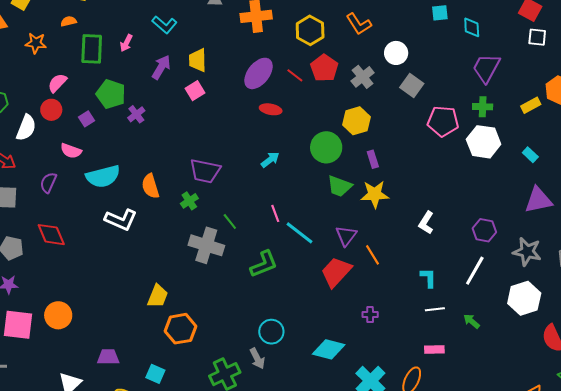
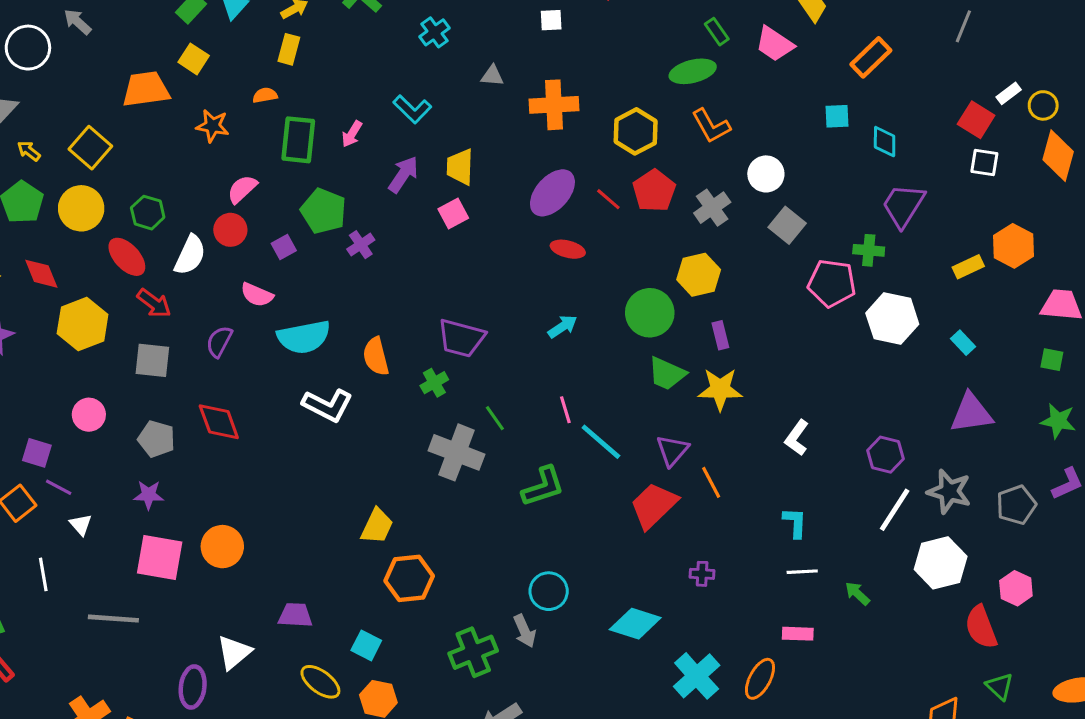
green cross: (483, 107) -> (869, 250), moved
white line: (475, 271) -> (895, 510), moved

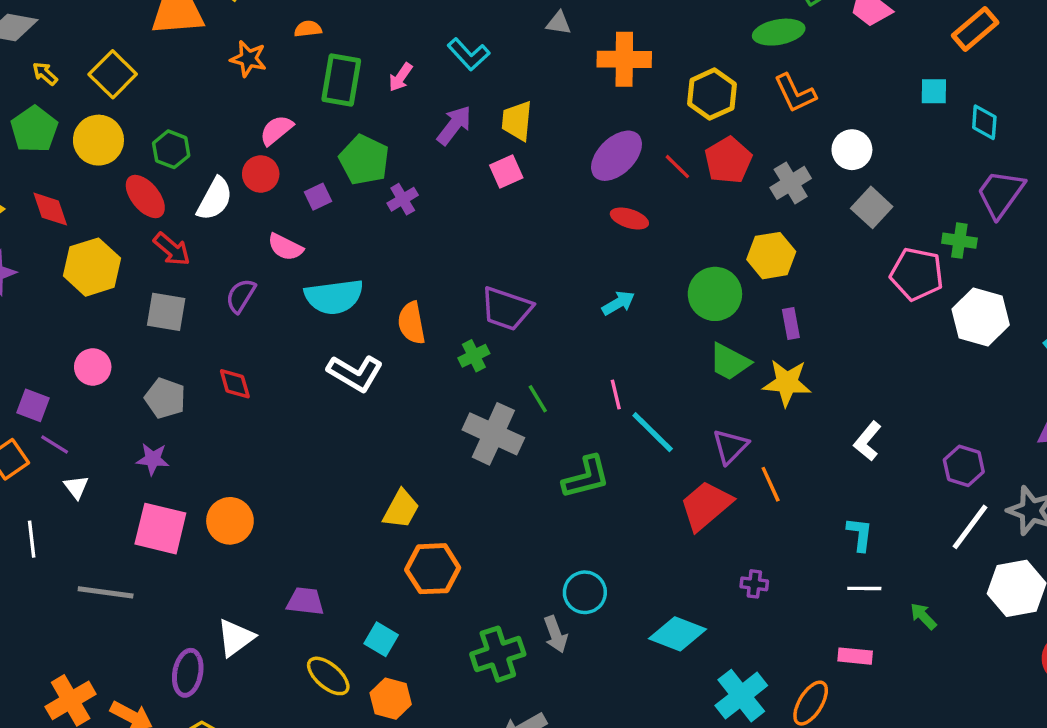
red diamond: (219, 422) -> (235, 384), size x0.7

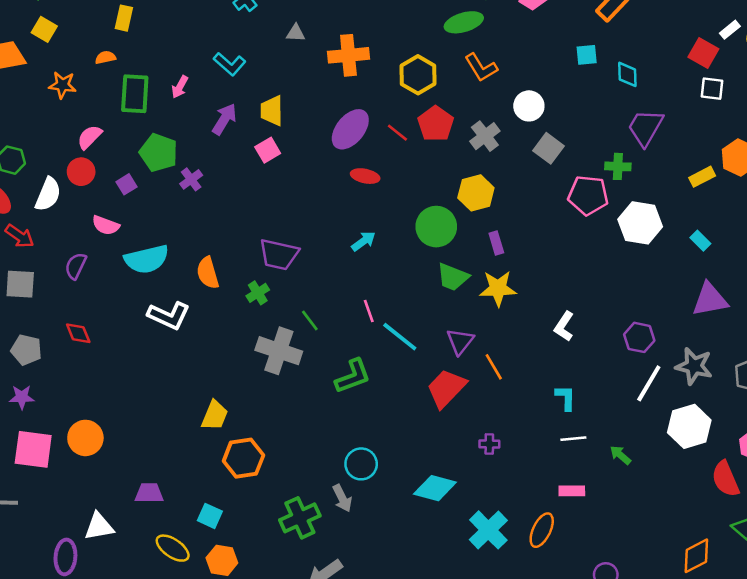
white triangle: (235, 638) -> (99, 526), turned 32

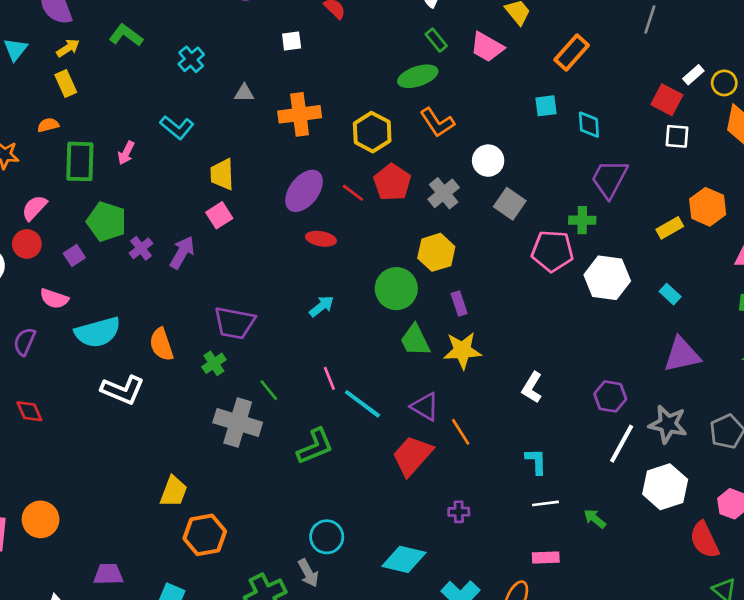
yellow rectangle: (124, 18) -> (66, 83), turned -35
purple arrow: (224, 119) -> (182, 252), moved
green trapezoid: (453, 277) -> (415, 340), turned 44
purple triangle: (460, 341) -> (425, 407), turned -36

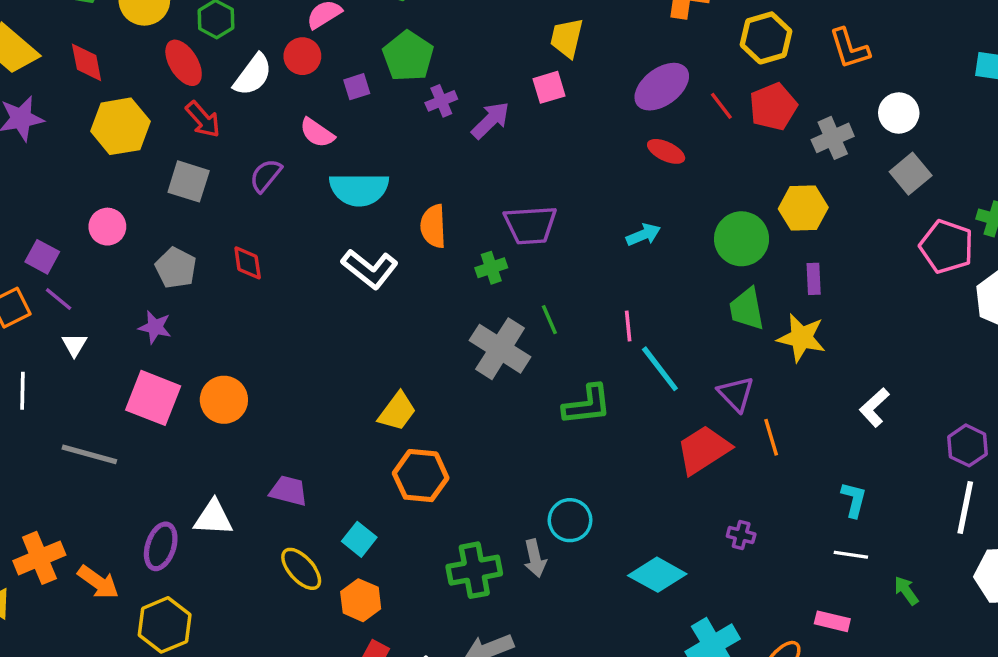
purple trapezoid: (234, 323) -> (530, 225), turned -30
white line: (622, 444) -> (965, 507), turned -33

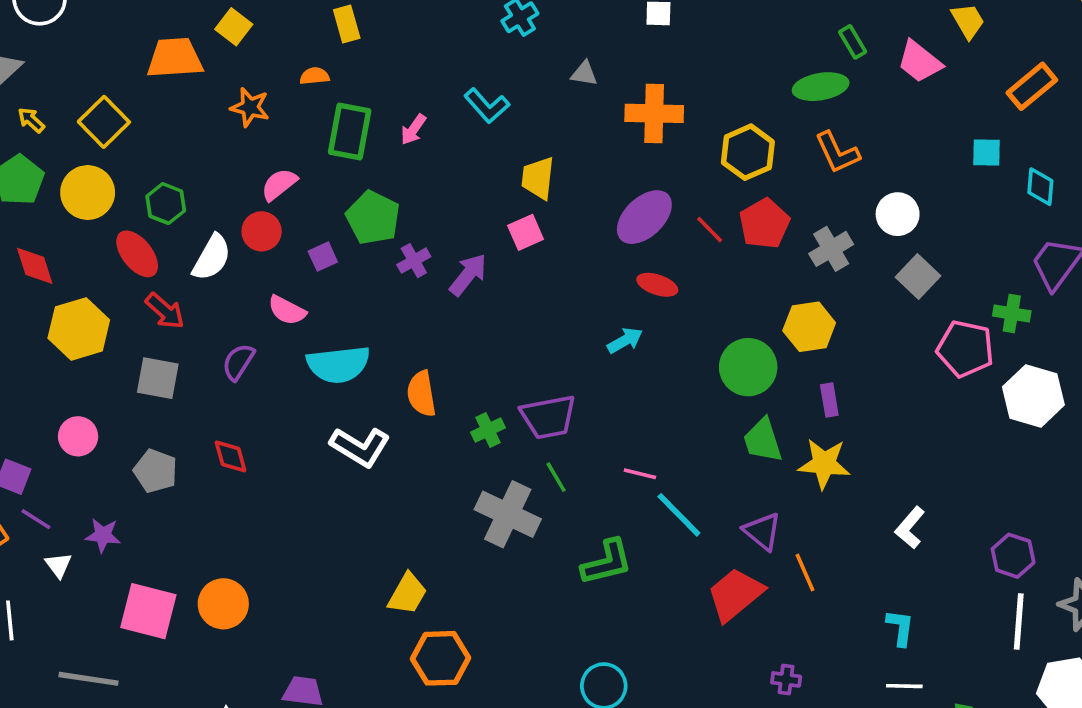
purple trapezoid: (530, 225) -> (548, 417), moved
cyan arrow: (643, 235) -> (625, 340), moved
pink line: (628, 326) -> (640, 474), turned -64
purple star: (155, 327) -> (103, 535), moved

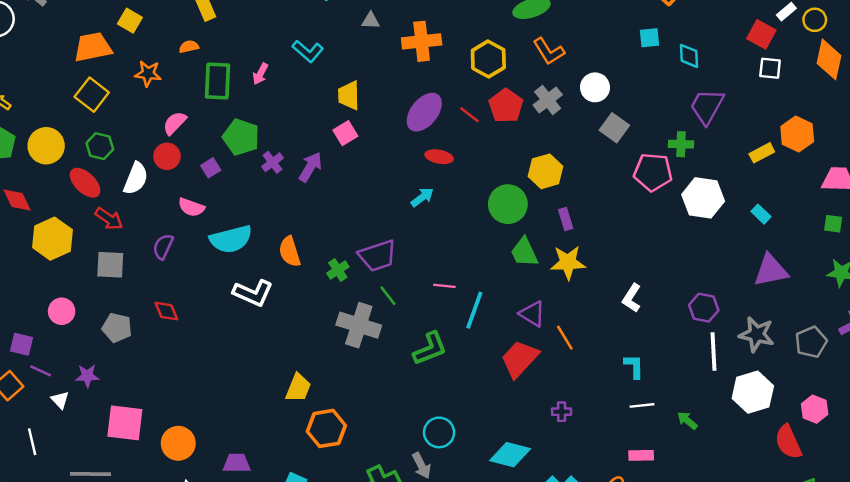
yellow square: (104, 122) -> (92, 95), moved
gray cross: (831, 249) -> (548, 100), moved
cyan line: (679, 515) -> (474, 310), turned 72
orange circle: (223, 604) -> (178, 443), moved

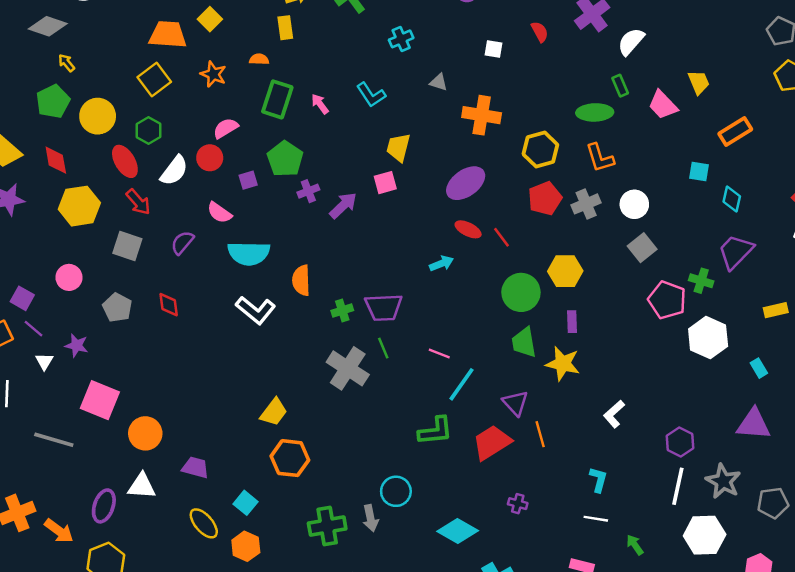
pink arrow: (260, 74) -> (320, 104), turned 100
red line: (469, 115) -> (501, 237), moved
green L-shape: (430, 349) -> (435, 431), moved

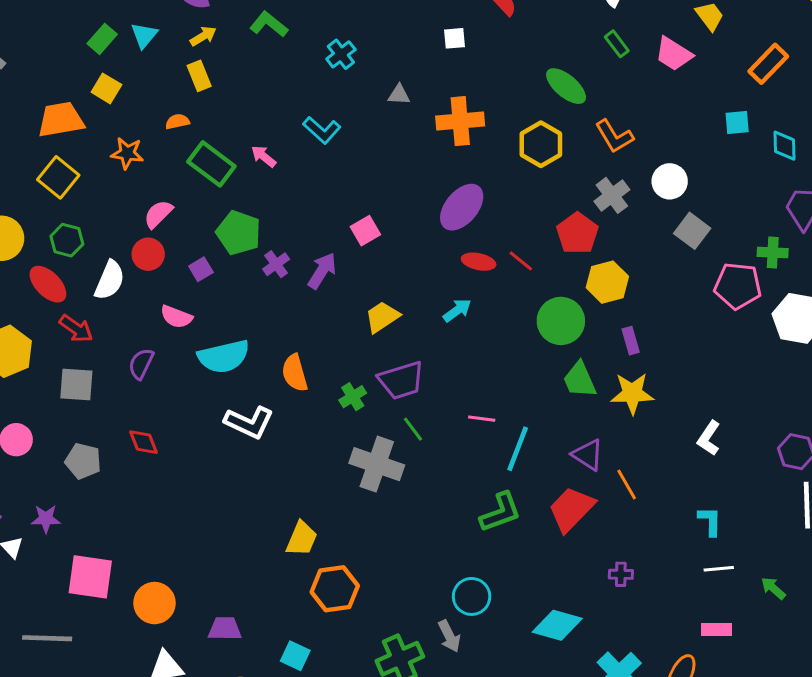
green rectangle: (277, 99) -> (211, 164), turned -57
green ellipse: (595, 112) -> (566, 86), moved, turned 56
yellow trapezoid: (398, 147) -> (382, 317), moved, turned 56
red pentagon: (545, 198) -> (577, 233), moved

